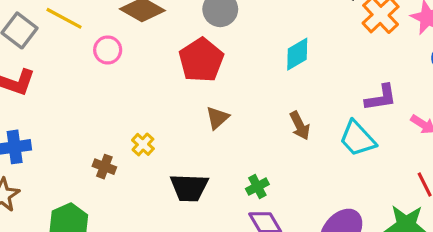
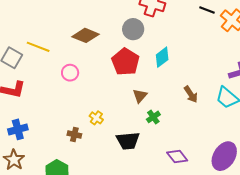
pink circle: (108, 50) -> (70, 73), moved
cyan diamond: (297, 54) -> (162, 57), moved
green cross: (257, 187) -> (153, 117), moved

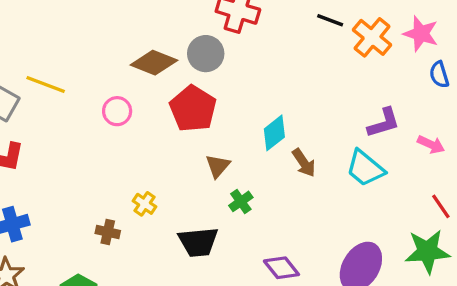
brown diamond: (85, 35) -> (154, 63), moved
cyan diamond: (162, 57) -> (274, 133), moved
pink circle: (70, 73) -> (117, 111), moved

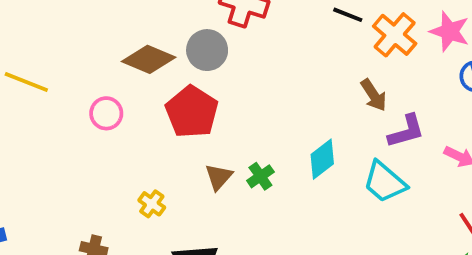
cyan diamond: (274, 133) -> (322, 159), moved
brown arrow: (304, 163) -> (374, 95), moved
green cross: (241, 201) -> (260, 176), moved
yellow cross: (145, 204) -> (152, 204), moved

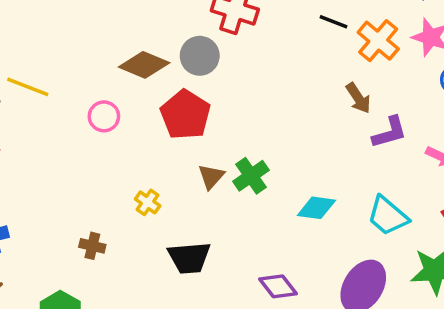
cyan diamond: (322, 159) -> (316, 208), moved, turned 45
green cross: (260, 176) -> (251, 176), size x1.4
cyan trapezoid: (385, 182) -> (388, 216), moved

